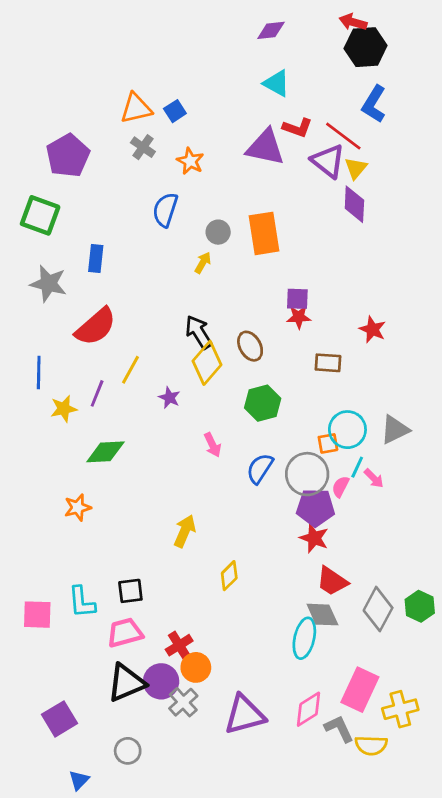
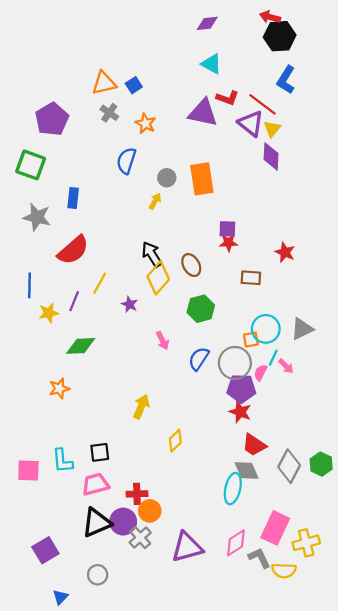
red cross: (179, 645) -> (137, 494), turned 30

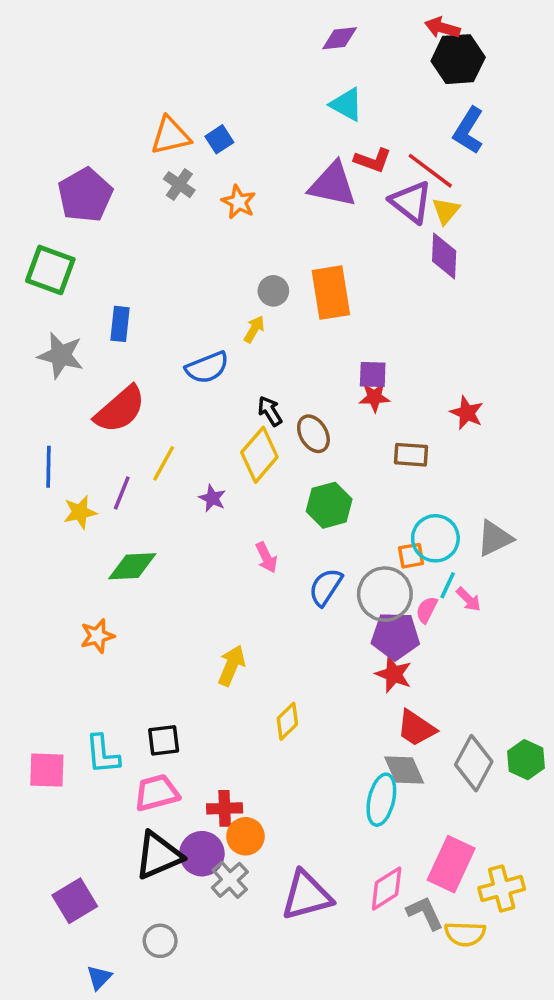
blue semicircle: (126, 161) -> (207, 368), moved, turned -130
black arrow: (152, 254) -> (270, 411), moved, size x0.7

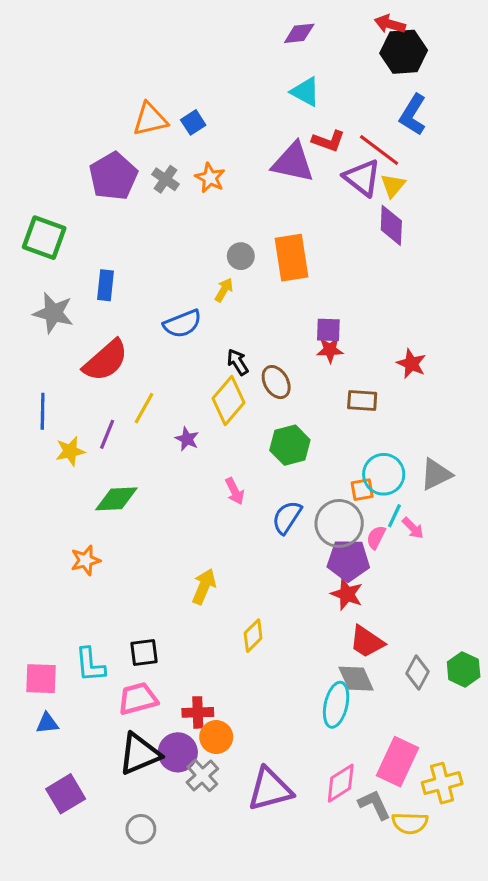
gray cross: (179, 185) -> (166, 179), moved
purple pentagon: (85, 195) -> (113, 176), moved
gray diamond: (474, 763) -> (417, 672), size x0.7
blue triangle: (99, 977) -> (47, 723), moved, turned 40

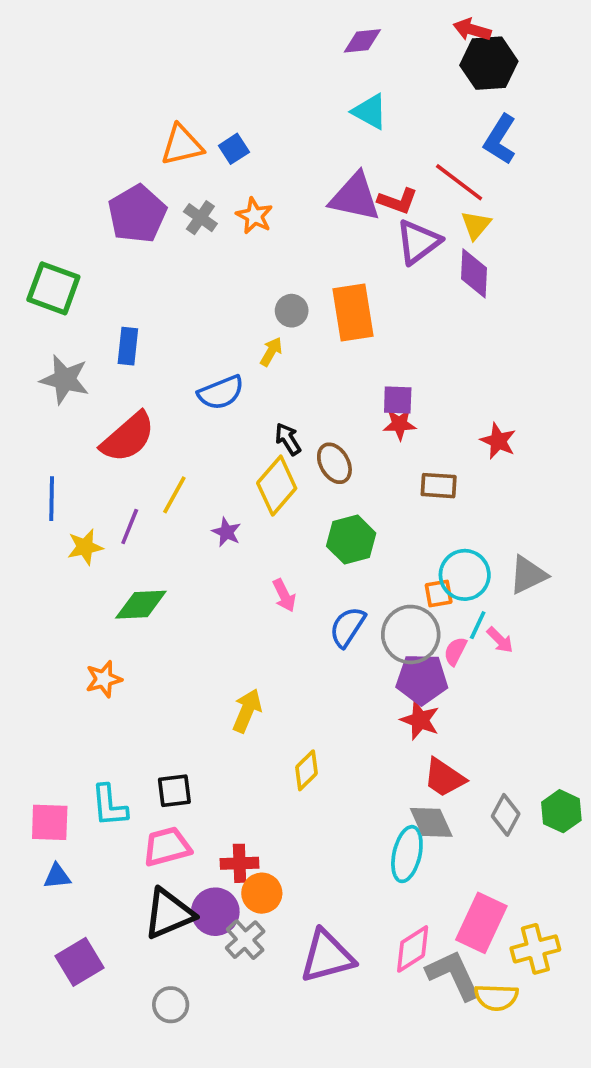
red L-shape: (328, 141) -> (398, 201), moved
purple triangle: (362, 178) -> (418, 242), moved, turned 45
gray L-shape: (374, 805) -> (454, 975), size x1.4

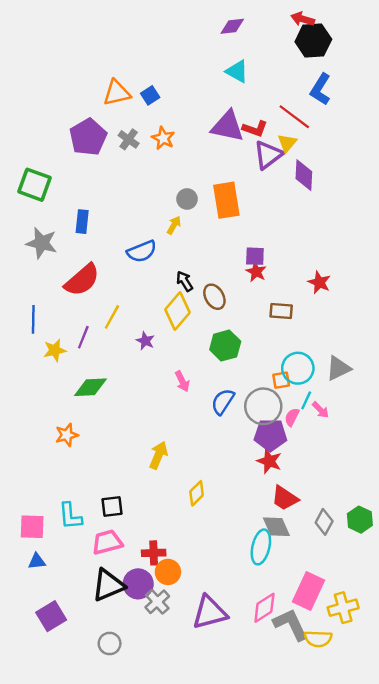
yellow triangle: (476, 225) -> (287, 143), moved
red star: (400, 424) -> (256, 272), turned 30

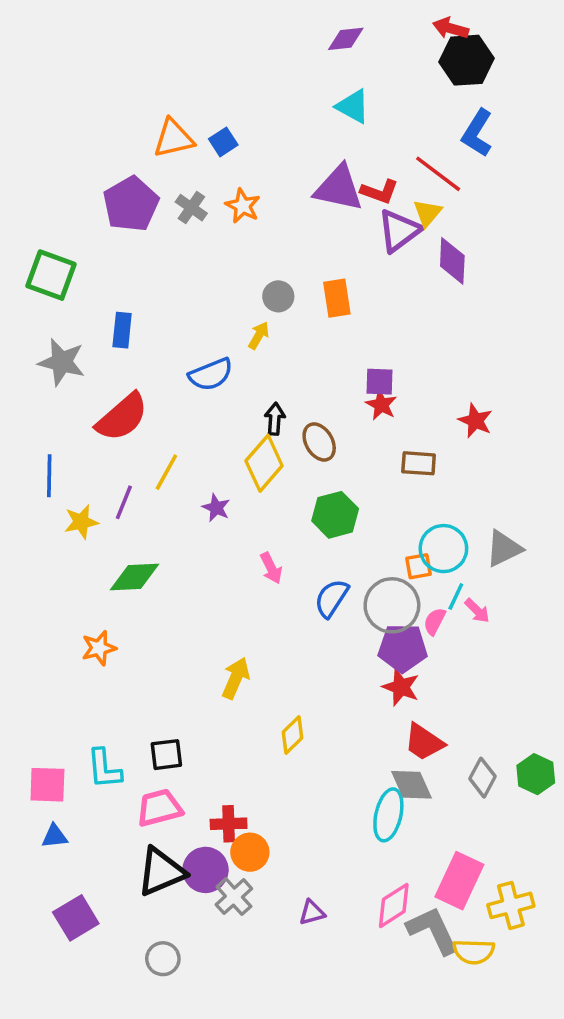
orange rectangle: (226, 200) -> (337, 298), size x0.7
black arrow: (185, 281) -> (275, 419), turned 36
purple triangle: (210, 612) -> (312, 913), size x0.5

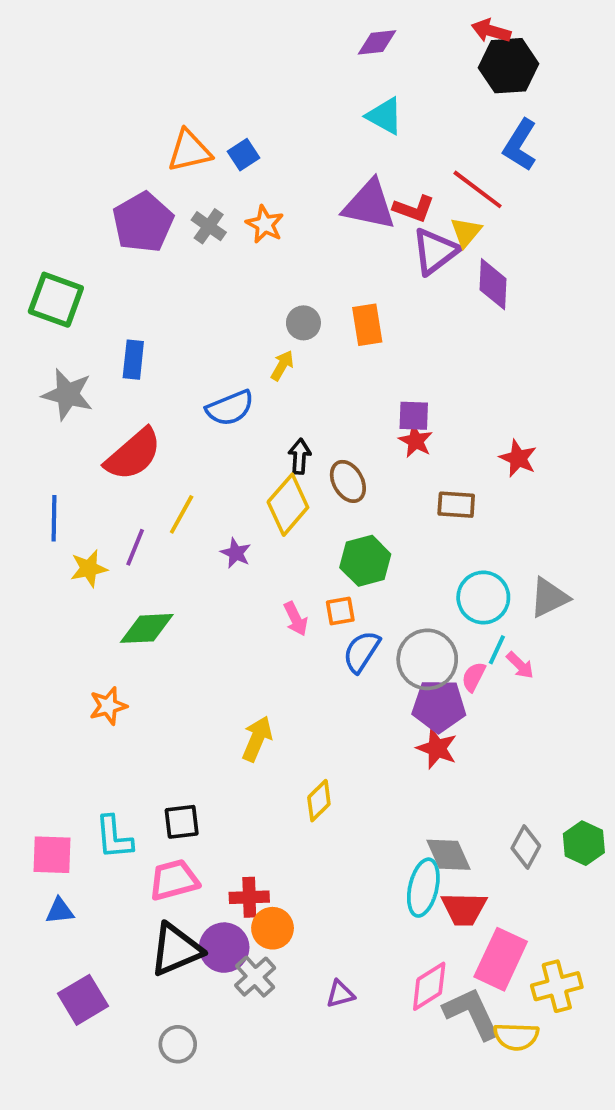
orange square: (419, 566) -> (340, 611), moved
red trapezoid: (424, 742) -> (464, 909), moved, turned -33

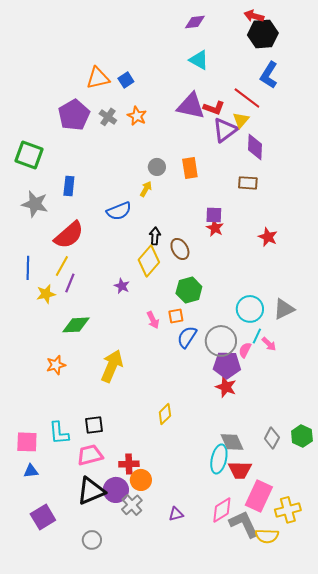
brown rectangle: (456, 505) -> (248, 183), moved
yellow line: (182, 514) -> (62, 266), moved
yellow arrow: (257, 739) -> (112, 366), moved, size x1.4

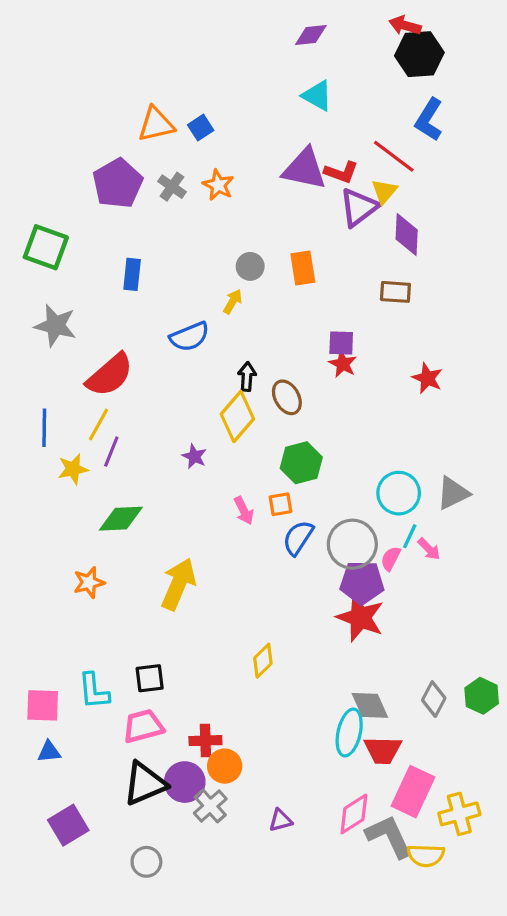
blue rectangle: (69, 186) -> (132, 274), moved
red star: (226, 387) -> (360, 618), size x1.4

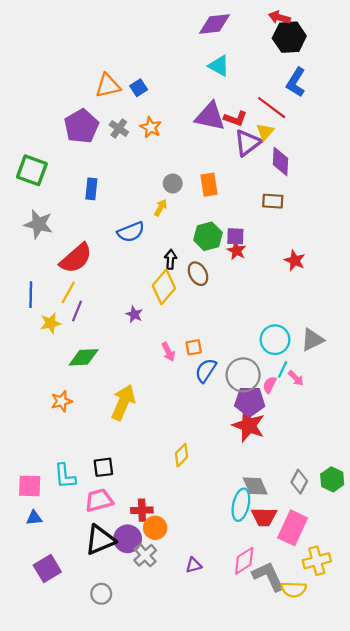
purple diamond: (311, 35) -> (215, 24), size x1.4
green hexagon: (301, 463) -> (208, 236), moved
pink rectangle: (413, 792) -> (293, 528), moved

